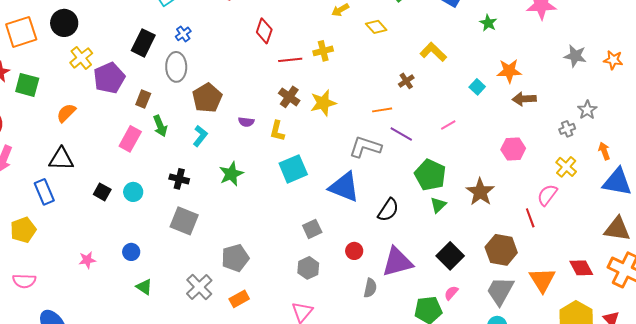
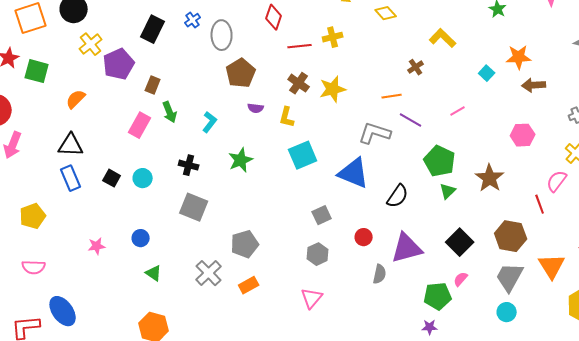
gray ellipse: (176, 67) -> (222, 35), moved
brown pentagon: (207, 98) -> (241, 73), moved
blue rectangle: (44, 192) -> (71, 178), moved

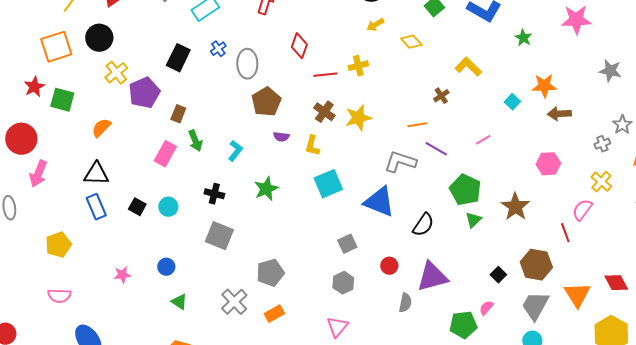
black square: (460, 242) -> (498, 275), moved, size x0.6

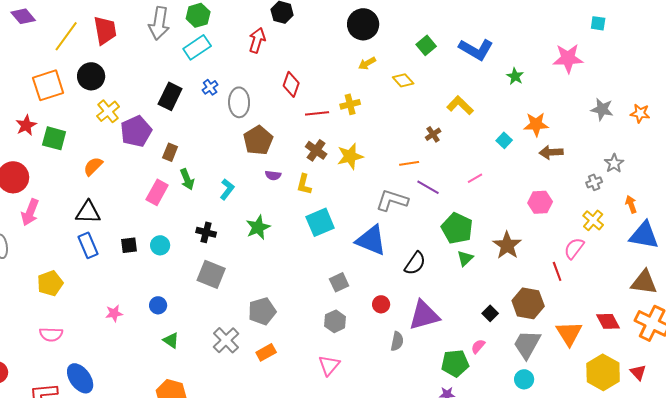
black square: (137, 207) -> (129, 245), turned -36

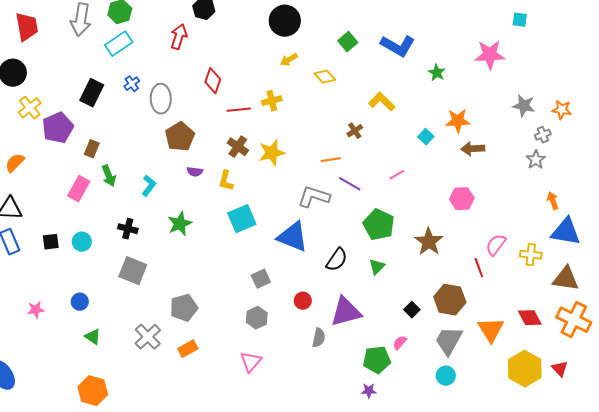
gray cross: (594, 182) -> (543, 135), moved
yellow cross: (593, 220) -> (531, 255), moved, turned -35
green triangle: (465, 258) -> (377, 267), moved

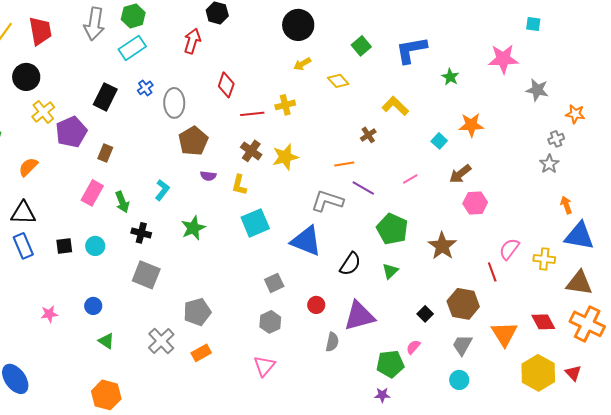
blue L-shape: (398, 46) -> (411, 50), turned 140
gray star: (524, 106) -> (537, 90), moved
brown arrow: (473, 149) -> (460, 174), moved, turned -35
green arrow: (109, 176) -> (122, 202), moved
gray trapezoid: (449, 341) -> (462, 345), size x0.7

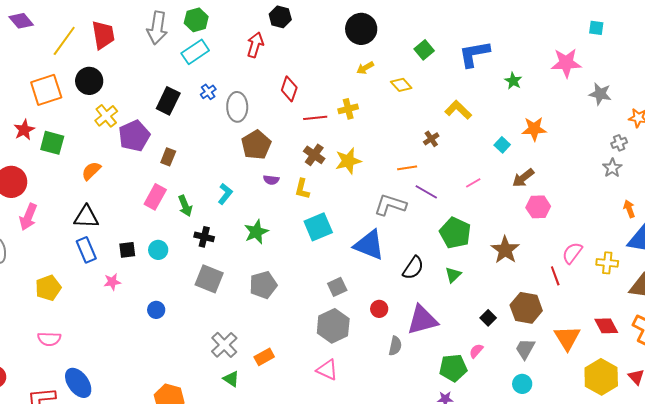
gray pentagon: (197, 312) -> (263, 285), moved
pink star: (49, 314) -> (112, 282), moved
gray hexagon: (270, 322) -> (333, 326), size x1.5
green triangle: (106, 341) -> (231, 379), moved
pink triangle: (264, 366) -> (327, 370), turned -45

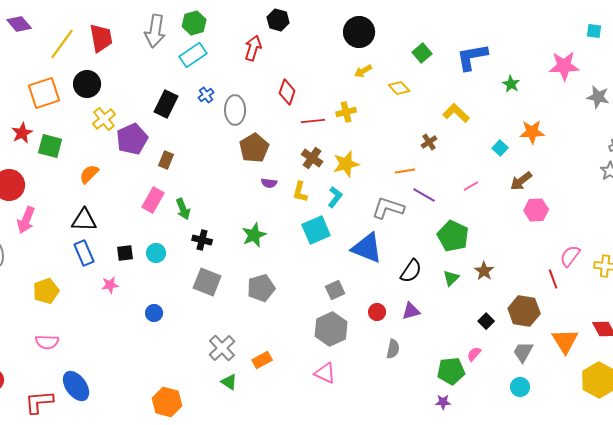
cyan L-shape: (225, 194) -> (335, 197), moved
brown star: (505, 250) -> (484, 271), moved, size x0.7
purple triangle: (422, 320) -> (411, 311), moved, size x0.6

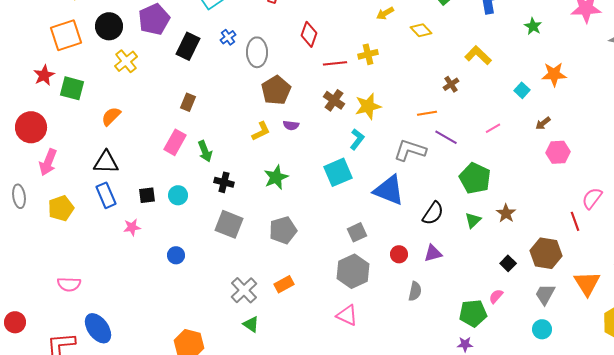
purple pentagon: (132, 139) -> (154, 19), moved
brown arrow: (521, 181) -> (543, 123), size x0.7
yellow L-shape: (300, 192) -> (261, 131), moved, turned -130
yellow pentagon: (46, 291) -> (61, 208), moved
orange rectangle: (262, 360) -> (284, 284), moved

